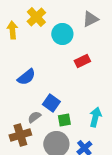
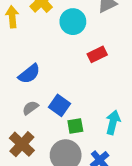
gray semicircle: (34, 117) -> (30, 108), moved
brown cross: (20, 135) -> (22, 144), turned -30

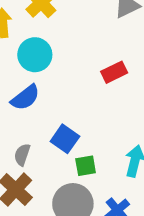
cyan circle: (73, 22) -> (35, 55), moved
gray semicircle: (30, 108) -> (22, 155), moved, turned -35

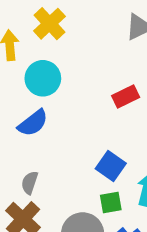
blue square: (65, 139) -> (111, 166), moved
green square: (86, 166) -> (111, 202), moved

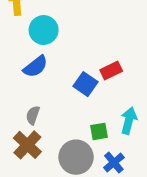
red rectangle: (126, 96) -> (111, 71), moved
blue square: (111, 166) -> (85, 84), moved

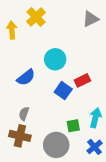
cyan circle: (44, 30) -> (55, 59), moved
brown cross: (27, 145) -> (20, 136), turned -30
blue cross: (114, 163) -> (94, 147), moved

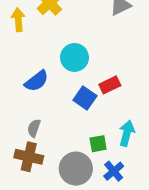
blue cross: (94, 147) -> (114, 171), moved

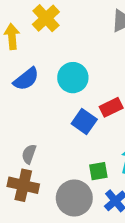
blue semicircle: (37, 81) -> (26, 79), moved

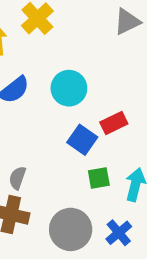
green square: (98, 171) -> (99, 178), moved

